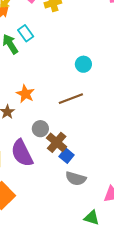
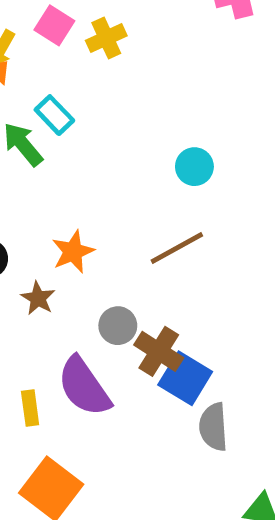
orange star: (25, 94) -> (73, 252), turned 30
blue square: (66, 156) -> (185, 378), size x1.5
gray semicircle: (76, 179) -> (213, 427), turned 78

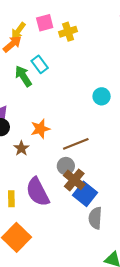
pink square: (54, 25) -> (45, 23), turned 36
brown line: (177, 248) -> (76, 144), moved
gray circle: (118, 326) -> (66, 166), moved

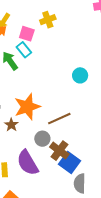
pink square: (45, 23) -> (27, 34), moved, turned 35
orange star: (40, 129) -> (27, 107), size x1.5
gray circle: (66, 166) -> (42, 139), moved

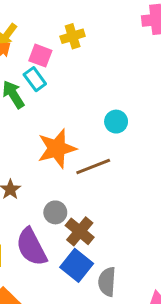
orange star: (27, 107) -> (57, 149), moved
brown line: (59, 119) -> (93, 167), moved
blue square: (70, 163) -> (77, 265), moved

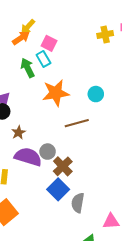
yellow cross: (73, 36) -> (105, 35), moved
orange star: (57, 149) -> (56, 93), moved
purple semicircle: (31, 247) -> (28, 157), moved, turned 128

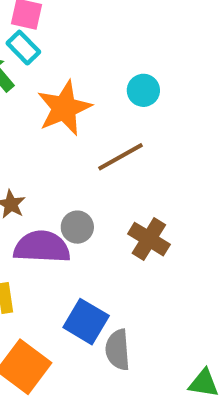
brown cross: (63, 166) -> (149, 239), moved
blue square: (58, 189) -> (86, 322), moved
gray semicircle: (78, 203) -> (118, 350), moved

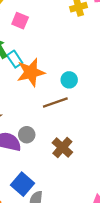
cyan rectangle: (23, 48) -> (15, 59), moved
cyan circle: (143, 90) -> (69, 80), moved

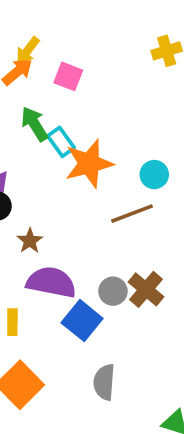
gray circle: (27, 135) -> (113, 291), moved
blue square: (23, 184) -> (82, 321), moved

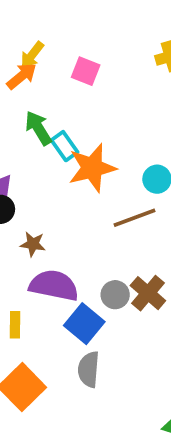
pink square: (68, 76) -> (86, 71), moved
brown star: (30, 241) -> (33, 244), turned -30
gray semicircle: (104, 382) -> (89, 369), moved

